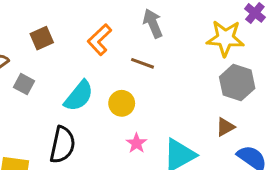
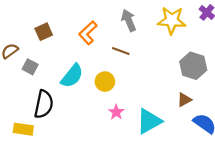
yellow star: (225, 38) -> (172, 20), moved
black semicircle: (62, 145) -> (44, 104), moved

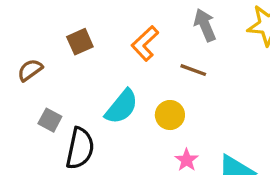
gray square: (30, 67) -> (50, 120), moved

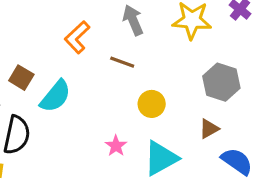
brown square: (80, 42) -> (21, 78), moved, turned -35
yellow circle: (170, 115) -> (152, 104), moved

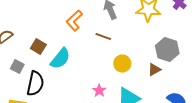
brown triangle: (209, 129) -> (154, 70), moved

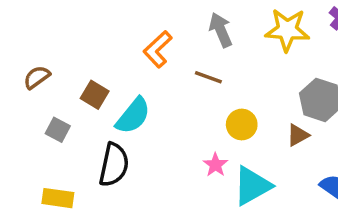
black semicircle: (35, 84) -> (114, 165), moved
pink star: (99, 91) -> (215, 165), moved

